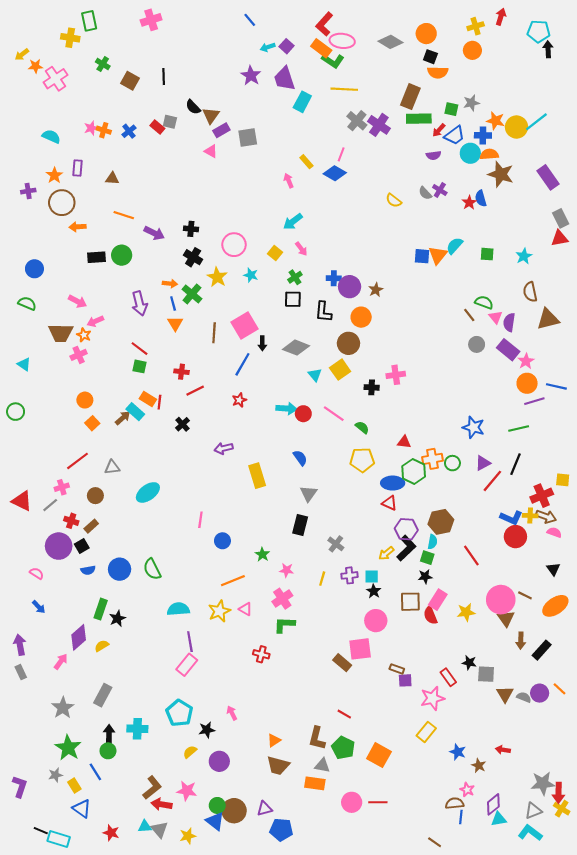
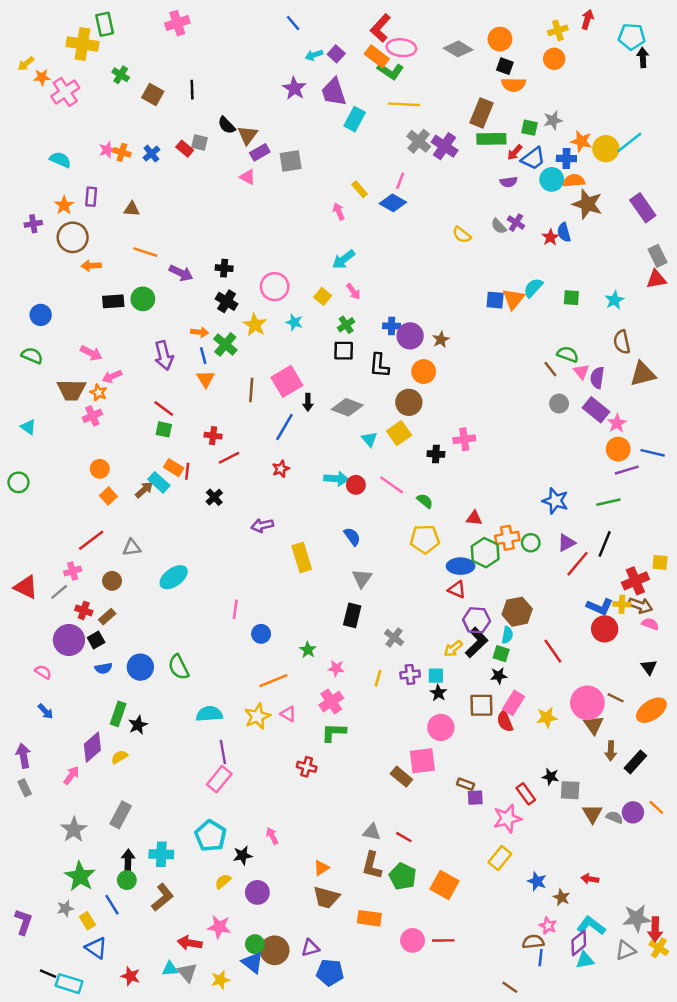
yellow cross: (70, 38) -> (83, 44), size x1.4
gray triangle: (322, 766) -> (372, 832), moved
brown L-shape: (152, 788) -> (163, 897), moved
cyan L-shape: (530, 833) -> (591, 926), moved

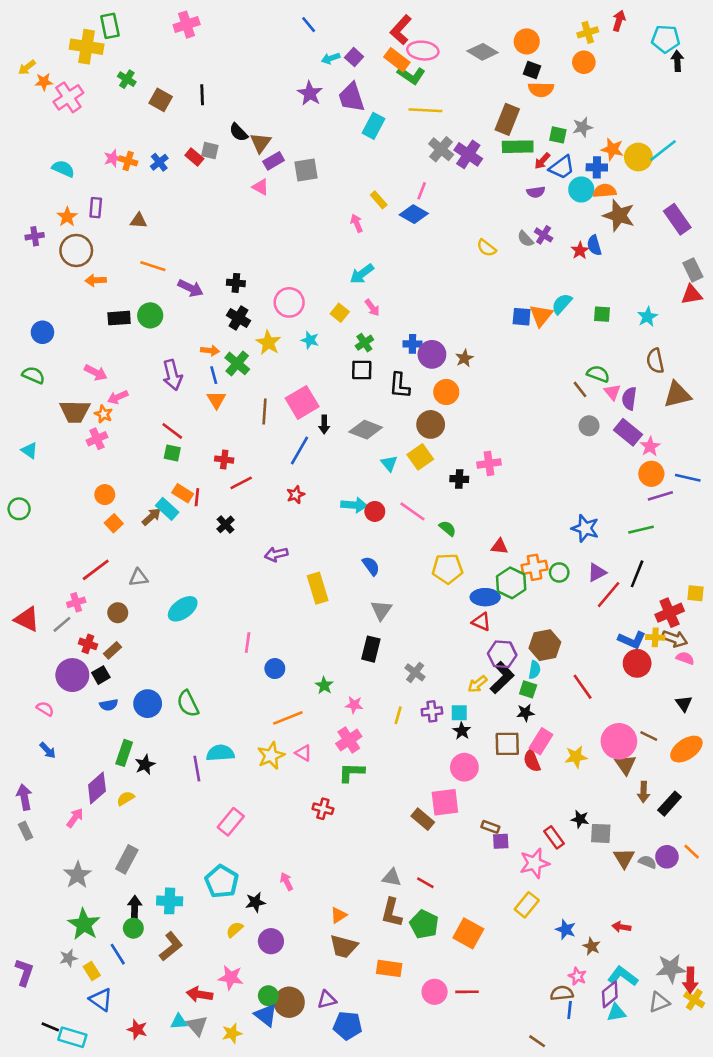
purple line: (223, 752) -> (197, 769), moved

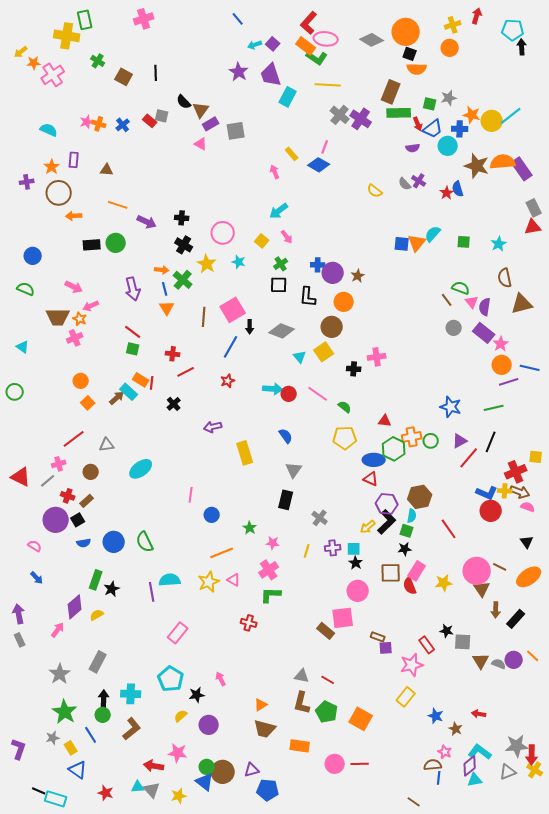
orange circle: (527, 41) -> (406, 32), size x1.4
red arrow: (542, 161) -> (418, 124), turned -64
orange semicircle: (605, 191) -> (503, 162), moved, size x1.4

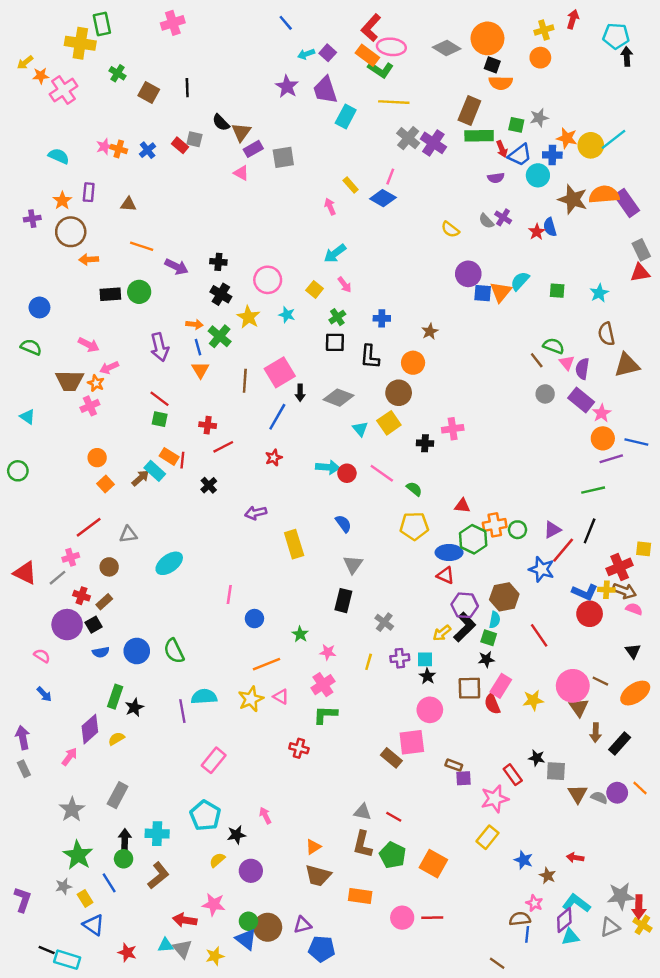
purple circle: (333, 273) -> (468, 274), moved
blue star: (451, 407) -> (542, 569), moved

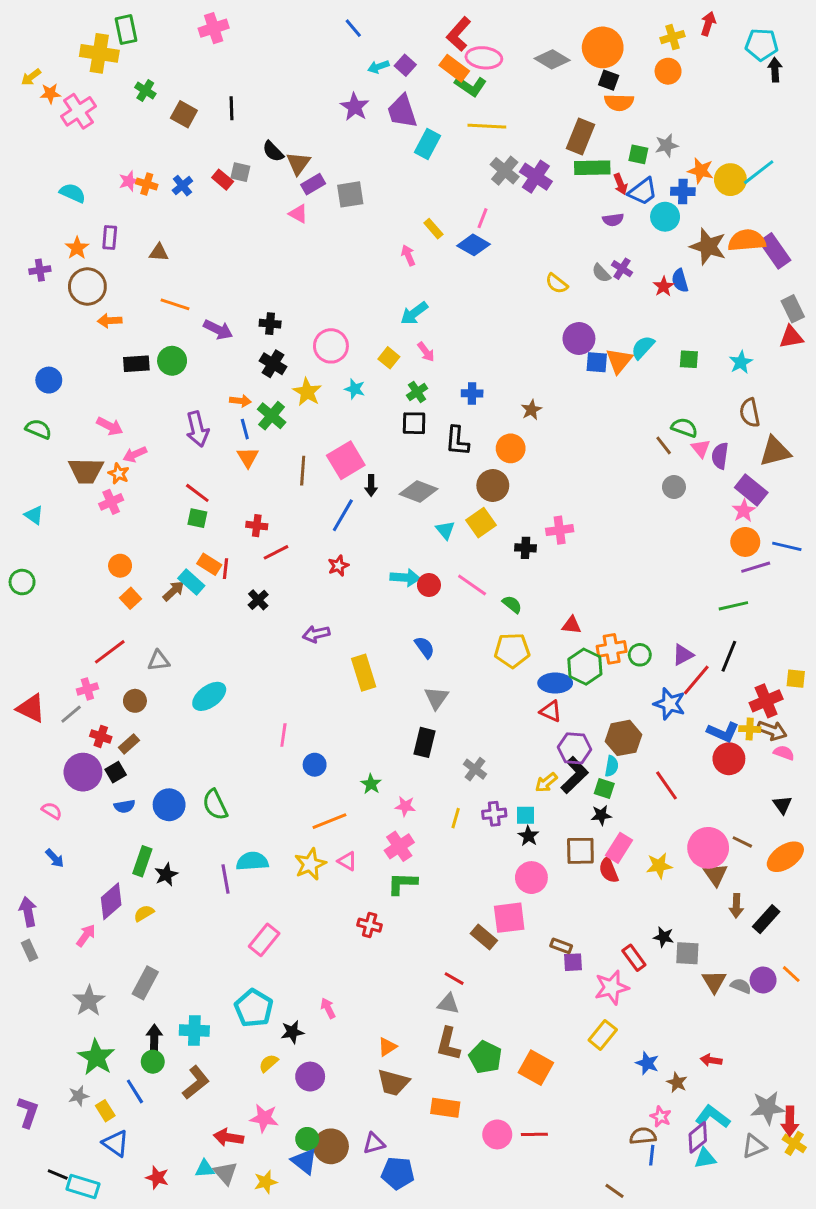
purple rectangle: (581, 400) -> (751, 490), moved
red line: (394, 817) -> (454, 979), moved

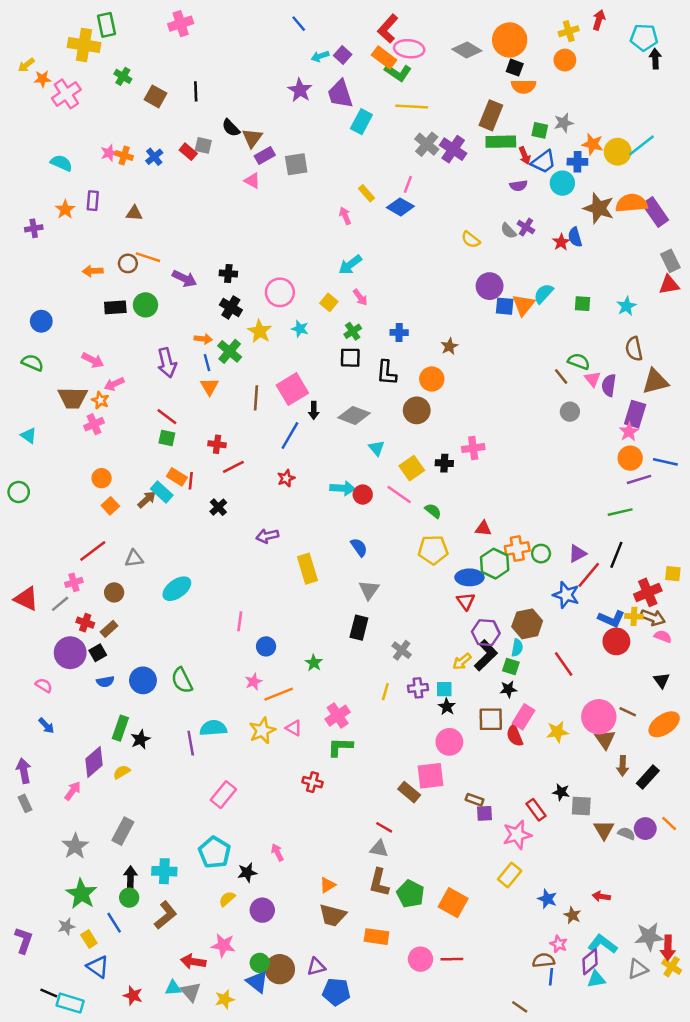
brown circle: (87, 287) -> (128, 263), moved, size x0.6
purple rectangle: (751, 490) -> (635, 414), turned 68
yellow square: (481, 523) -> (412, 468), moved
red triangle: (551, 711) -> (466, 601), turned 30
pink star: (405, 806) -> (253, 682), moved, turned -30

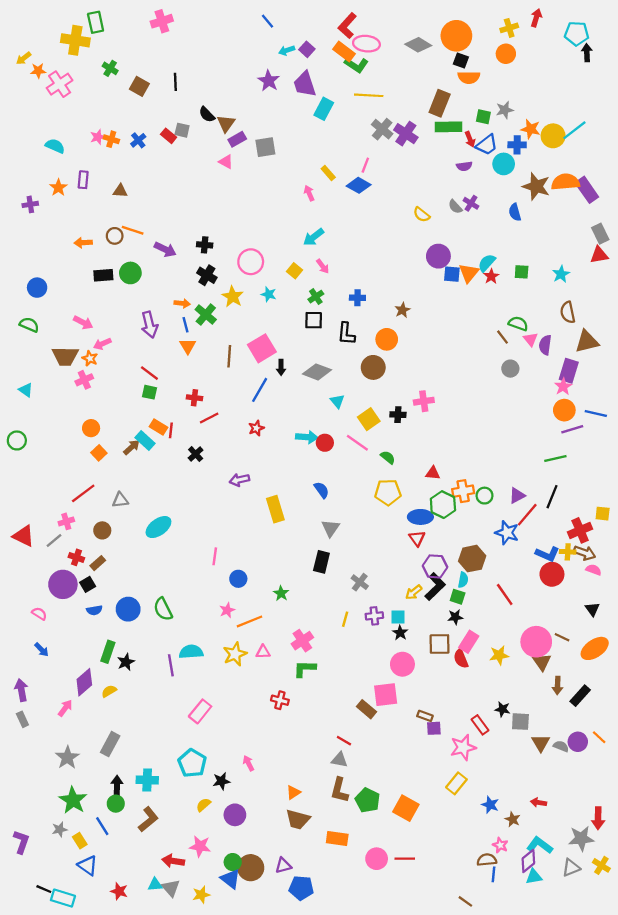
red star: (561, 242) -> (491, 276), moved
pink triangle: (294, 728) -> (263, 652), turned -32
red arrow: (668, 948) -> (598, 818), moved

